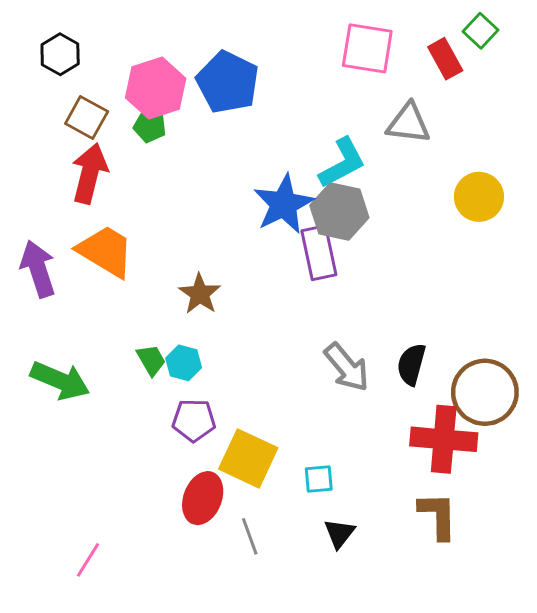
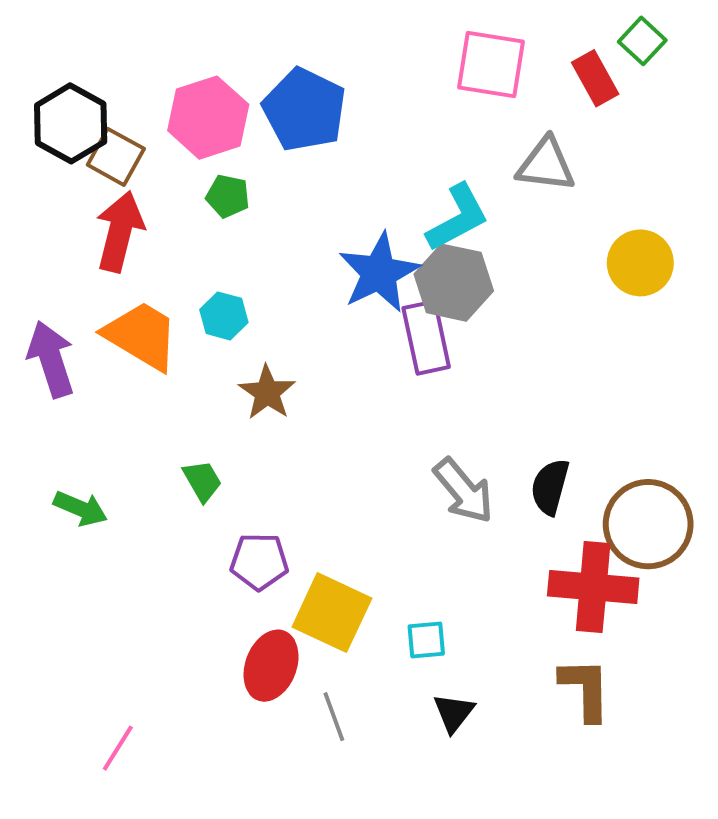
black hexagon: (60, 54) -> (71, 123), moved, size x1.4
green pentagon: (150, 126) -> (228, 196), moved
cyan hexagon: (184, 363) -> (224, 316), moved
green arrow: (60, 381) -> (80, 508), size x0.7

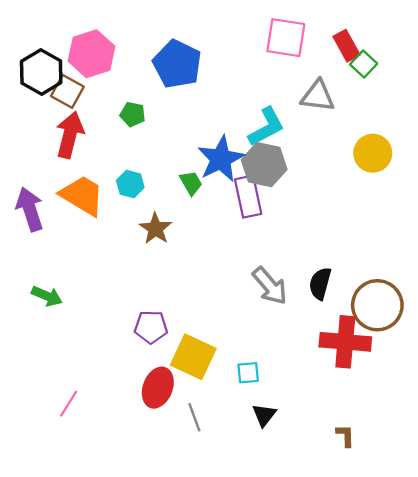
green square: (642, 41) -> (364, 64), moved
pink hexagon: (208, 118) -> (91, 54), moved
green trapezoid: (202, 481) -> (191, 183), moved
brown L-shape: (585, 689) -> (345, 436), moved, size x0.6
pink line: (118, 748) -> (69, 404), moved

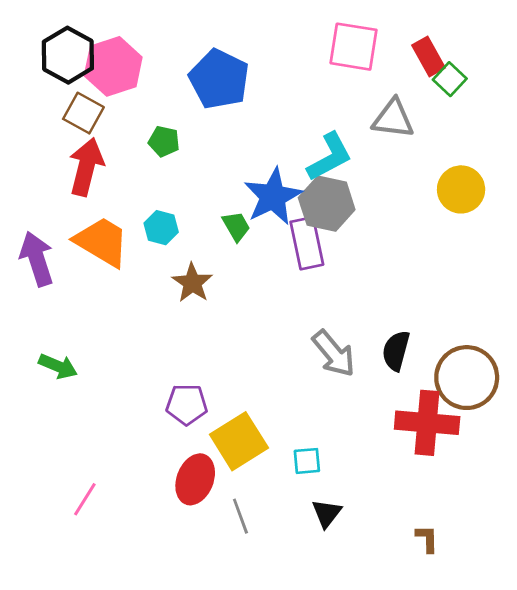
black hexagon: (41, 72) -> (68, 55), moved
yellow square: (193, 357) -> (239, 441), turned 33

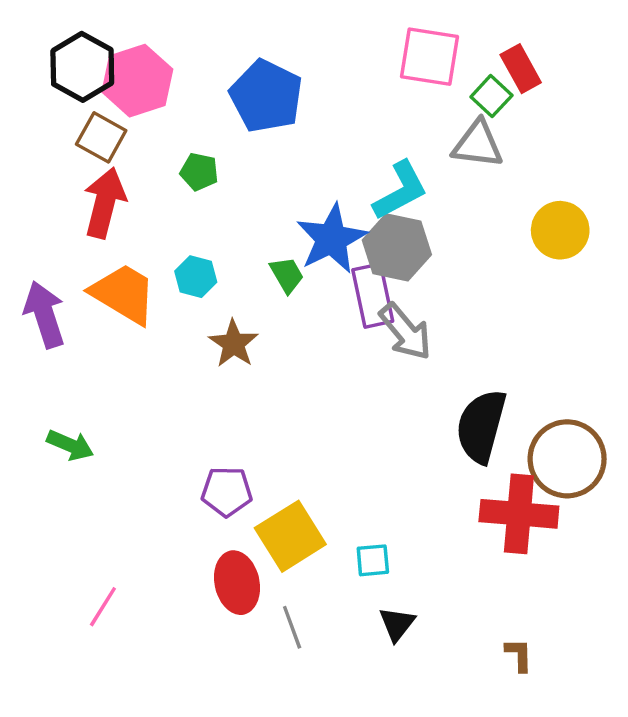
green square: (450, 79) -> (491, 96), moved
black semicircle: (396, 351) -> (481, 426), size x1.5
gray arrow: (334, 354) -> (405, 332), moved
red ellipse: (195, 479) -> (237, 583), turned -33

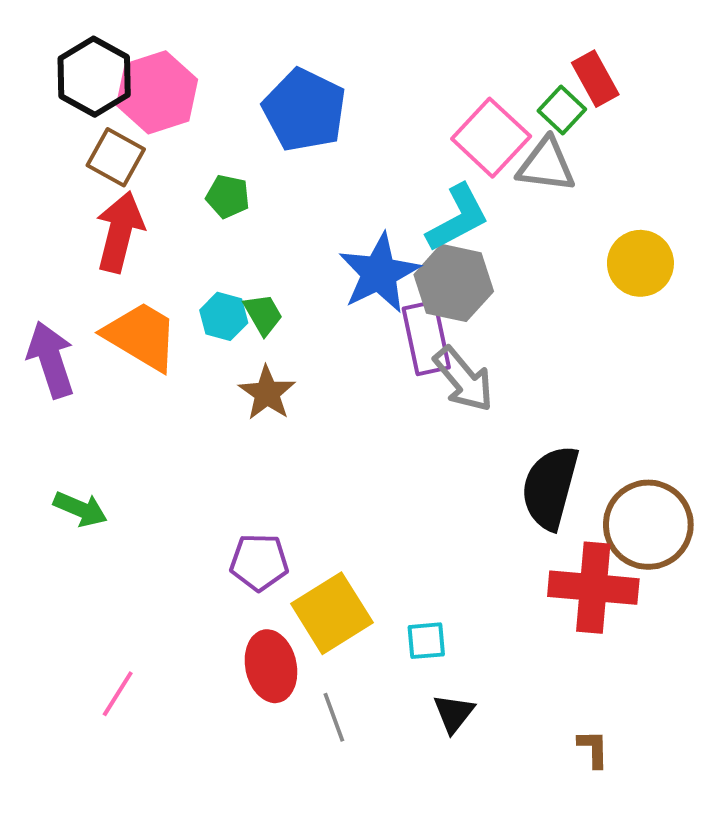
pink square: (430, 57) -> (491, 138), moved, turned 34
green trapezoid: (287, 275) -> (263, 314), moved

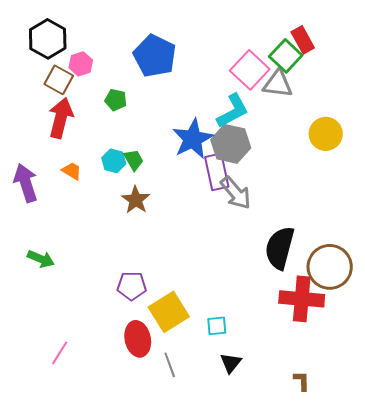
pink hexagon: (157, 92) -> (81, 64), moved, size x0.6
green square: (562, 110) -> (286, 56), size x1.4
orange trapezoid: (141, 336) -> (72, 171), size x0.5

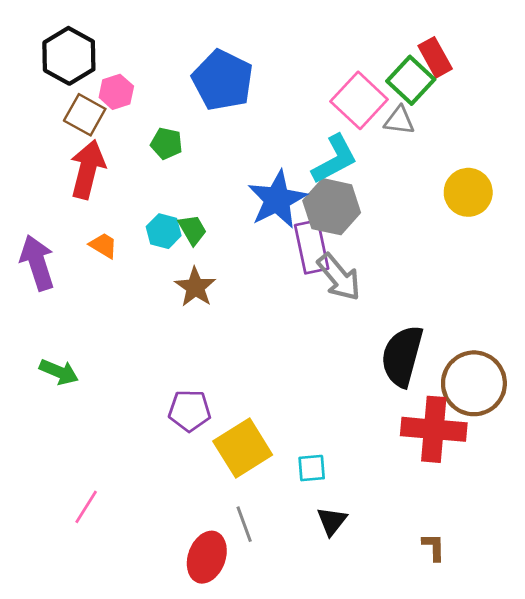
gray triangle: (278, 84) -> (399, 120), size x0.7
red ellipse: (138, 339) -> (207, 557), moved, turned 32

